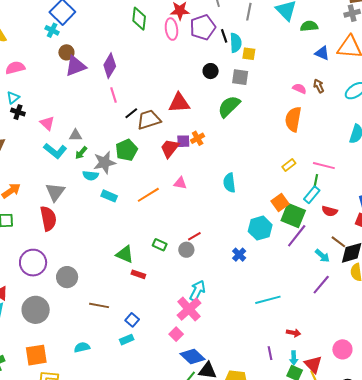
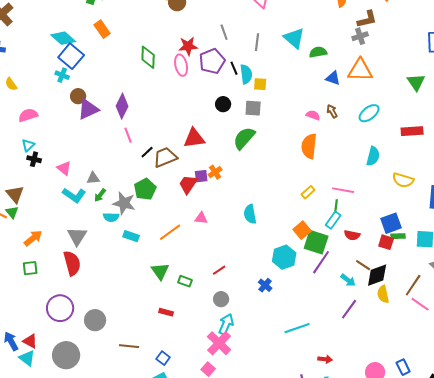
gray star: (105, 162) -> (124, 203), turned 30
gray circle: (186, 250) -> (221, 299), moved
green triangle: (125, 254) -> (160, 271), moved, turned 36

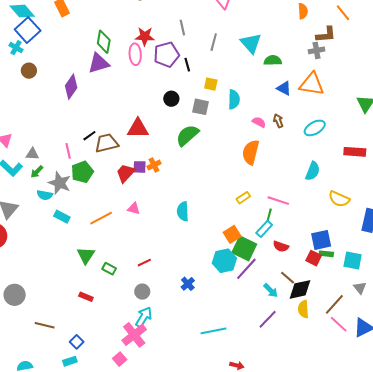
cyan semicircle: (246, 74) -> (234, 99), moved
purple triangle: (88, 109) -> (99, 63), moved
pink line: (128, 135) -> (68, 151), moved
cyan hexagon: (284, 257) -> (224, 261), moved

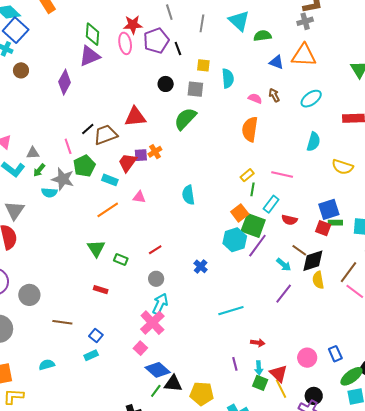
green line: (269, 215) -> (253, 189), moved
cyan rectangle: (62, 217) -> (110, 180), moved

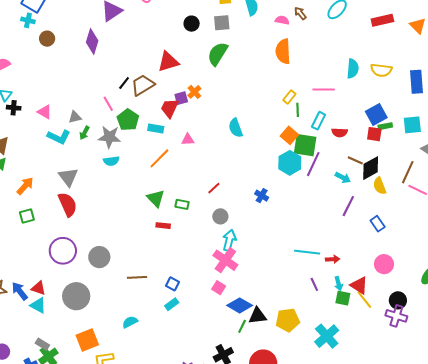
cyan semicircle: (313, 142) -> (353, 69), moved
cyan semicircle: (49, 193) -> (111, 161), moved
red rectangle: (101, 290) -> (163, 226), moved
cyan line: (231, 311) -> (307, 252), moved, turned 35
blue rectangle: (335, 354) -> (378, 224), moved

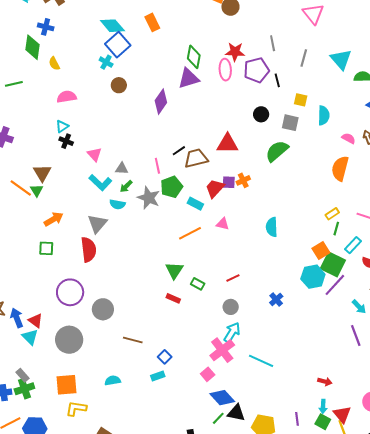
cyan semicircle: (111, 161) -> (117, 204), moved
purple line: (348, 206) -> (356, 336), turned -65
cyan line: (307, 252) -> (261, 361), moved
purple line: (314, 284) -> (297, 419), moved

